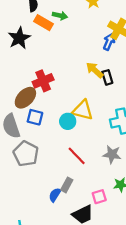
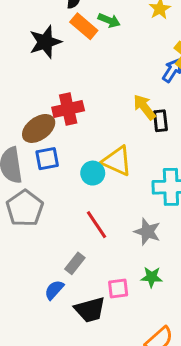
blue square: (35, 117) -> (47, 159), turned -35
blue semicircle: (55, 195) -> (54, 290), moved

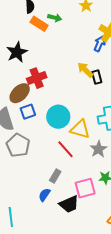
black star: (45, 42) -> (17, 52), moved
yellow triangle: (117, 161) -> (80, 129), moved
cyan circle: (93, 173) -> (58, 117), size x1.5
gray star: (147, 232) -> (99, 149), turned 30
pink square: (118, 289) -> (85, 188), size x1.5

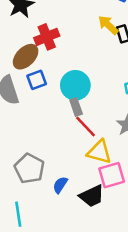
yellow triangle: (80, 129) -> (99, 152), moved
gray pentagon: (18, 145) -> (29, 169), moved
gray rectangle: (55, 176) -> (76, 107), moved, turned -48

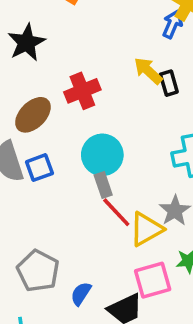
red cross: (47, 37) -> (82, 91), moved
blue square: (37, 80) -> (39, 168), moved
yellow triangle: (99, 152) -> (146, 229), moved, turned -44

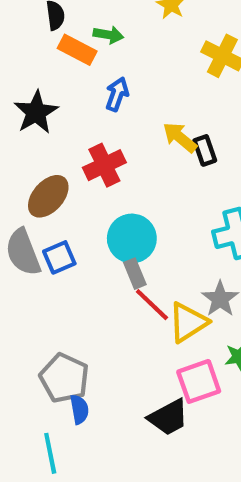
blue arrow: (172, 24) -> (117, 94), moved
blue semicircle: (81, 294) -> (79, 409), moved, turned 140

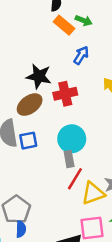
black star: (36, 112) -> (39, 76), moved, turned 30
red line: (152, 305) -> (75, 179), turned 65

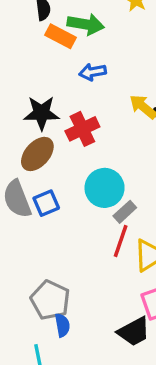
green arrow: (84, 20) -> (86, 24), size x1.5
blue arrow: (81, 55) -> (93, 72), turned -120
gray rectangle: (69, 159) -> (125, 212), moved, turned 70

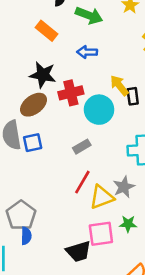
orange rectangle: (61, 36) -> (46, 31), moved
cyan circle: (105, 188) -> (99, 110), moved
gray rectangle: (125, 212) -> (82, 147), moved

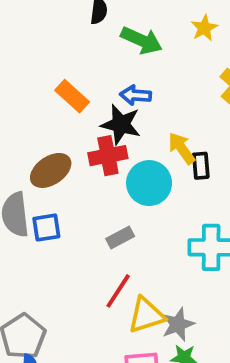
orange rectangle: (46, 31) -> (72, 96), moved
black star: (43, 75) -> (121, 124), moved
gray star: (124, 187) -> (178, 324), moved

